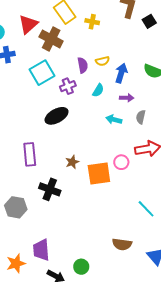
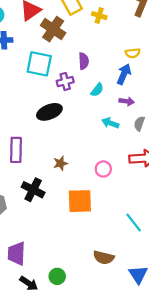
yellow semicircle: (102, 61) -> (133, 53), moved
cyan square: (42, 73) -> (39, 64), turned 35
pink circle: (121, 162) -> (103, 169), moved
orange square: (99, 173) -> (80, 201), moved

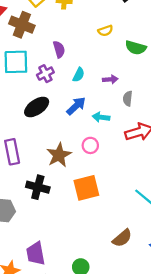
blue arrow: (124, 74) -> (76, 106), moved, turned 36
cyan arrow: (110, 123) -> (101, 117), moved
brown star: (60, 163) -> (59, 155), size x1.6
pink circle: (103, 169) -> (90, 145), moved
brown semicircle: (104, 257) -> (122, 238), turned -42

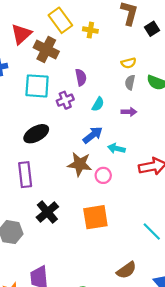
gray semicircle: (128, 99) -> (130, 82), moved
black ellipse: (37, 107) -> (36, 134), moved
brown star: (59, 155) -> (80, 164), moved, turned 30
black cross: (38, 187) -> (47, 212), turned 30

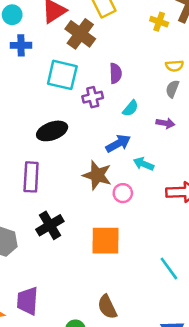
yellow cross: (90, 30) -> (159, 22), moved
brown semicircle: (126, 270) -> (107, 307), moved, turned 90

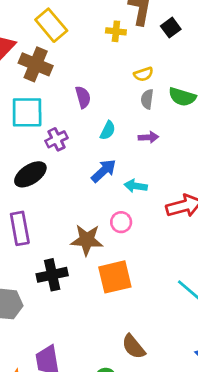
purple cross: (93, 97) -> (57, 139), moved
brown star: (97, 175) -> (87, 240), moved
black cross: (50, 225) -> (52, 275), turned 32

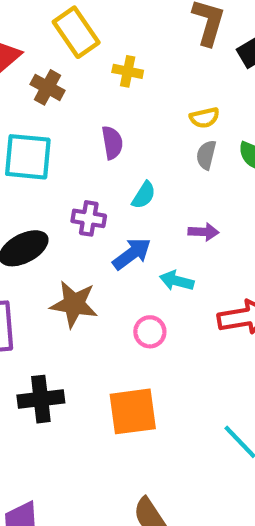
yellow cross: (116, 31) -> (128, 71), moved
brown cross: (36, 64) -> (48, 87), size x0.7
purple arrow: (148, 137) -> (203, 232), moved
purple cross: (57, 139) -> (89, 218), moved, turned 30
brown star: (87, 240) -> (74, 304), moved

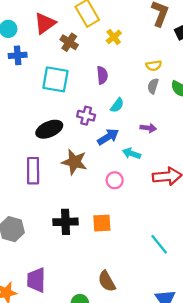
yellow cross: (128, 71) -> (114, 37), turned 35
black cross: (41, 399) -> (66, 222), moved
orange square: (133, 411) -> (102, 223), size x0.7

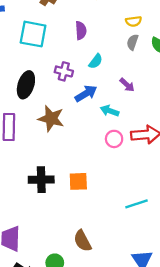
purple arrow: (148, 128) -> (127, 85), turned 35
black ellipse: (49, 129) -> (26, 85), turned -50
pink circle: (115, 180) -> (114, 139), moved
cyan line: (159, 244) -> (137, 204), turned -70

